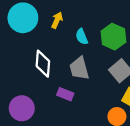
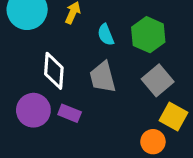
purple rectangle: (65, 94) -> (70, 113), moved
purple circle: (22, 108) -> (33, 110), moved

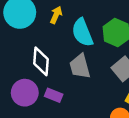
cyan semicircle: (106, 35) -> (82, 32), size x1.6

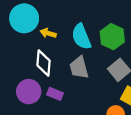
yellow arrow: (56, 15) -> (48, 33), moved, turned -98

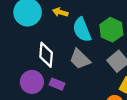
yellow arrow: (48, 33) -> (60, 12), moved
gray trapezoid: (79, 68) -> (80, 59), turned -30

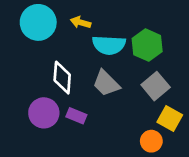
cyan semicircle: (82, 30) -> (109, 45), turned -65

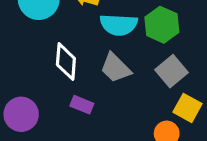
purple circle: (44, 113) -> (21, 114), moved

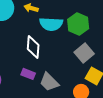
white diamond: (66, 62) -> (33, 47), moved
gray trapezoid: (115, 68) -> (49, 82), moved

